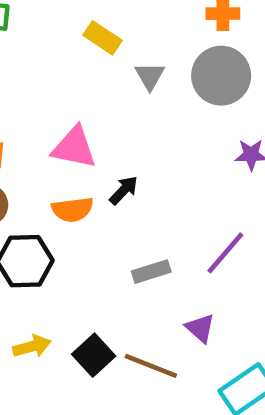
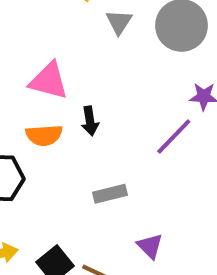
black arrow: (124, 190) -> (90, 121), turned 124
purple line: (225, 253) -> (174, 136), moved

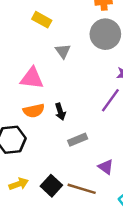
gray triangle: (119, 22) -> (63, 51), moved
black arrow: (90, 121) -> (60, 112), moved

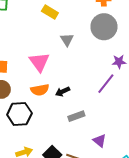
pink triangle: (32, 78) -> (39, 62), turned 45
black arrow: (60, 112) -> (63, 92), turned 80

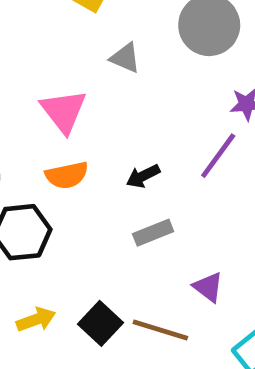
gray triangle: (67, 40) -> (125, 58), turned -32
black arrow: (63, 92) -> (143, 176), moved

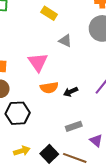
orange semicircle: (67, 175) -> (49, 88), moved
gray rectangle: (153, 233) -> (74, 126), moved

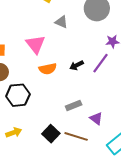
black arrow: (71, 92) -> (77, 65), moved
yellow arrow: (22, 151) -> (14, 132), moved

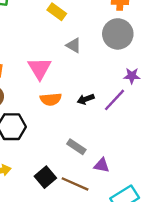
gray rectangle: (74, 106) -> (76, 147), turned 49
purple triangle: (96, 118) -> (102, 165), turned -32

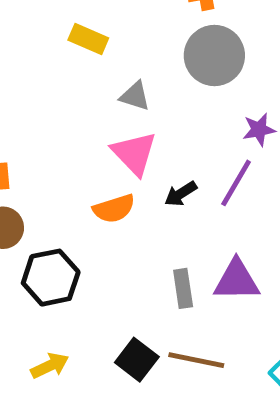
pink triangle: (40, 68) -> (134, 153), moved
gray rectangle: (76, 147) -> (183, 288), turned 60
purple triangle: (102, 165) -> (237, 280), moved, size x1.5

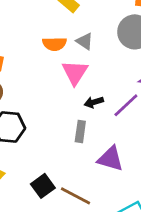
orange semicircle: (114, 209) -> (54, 44), moved
gray rectangle: (183, 288) -> (80, 131), moved

